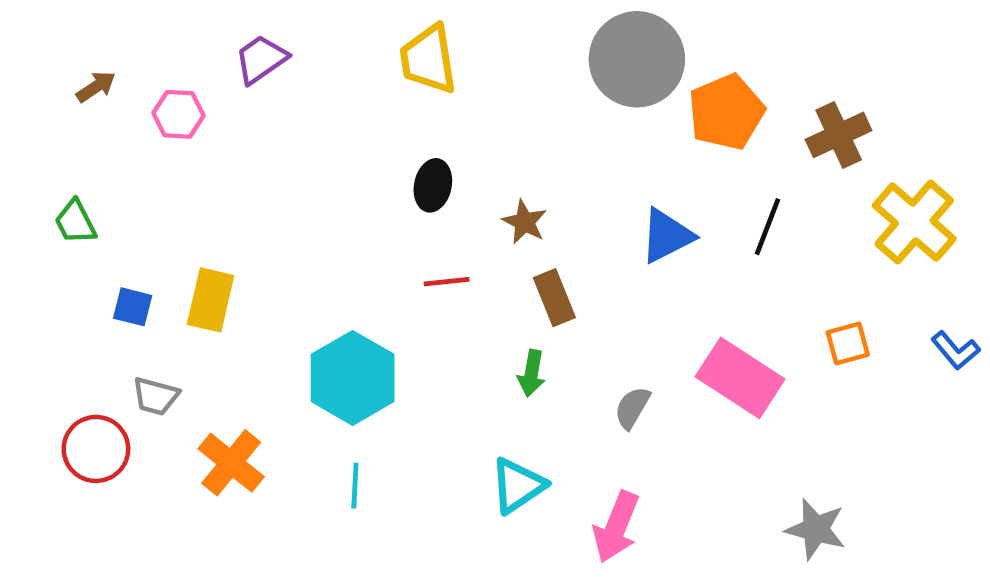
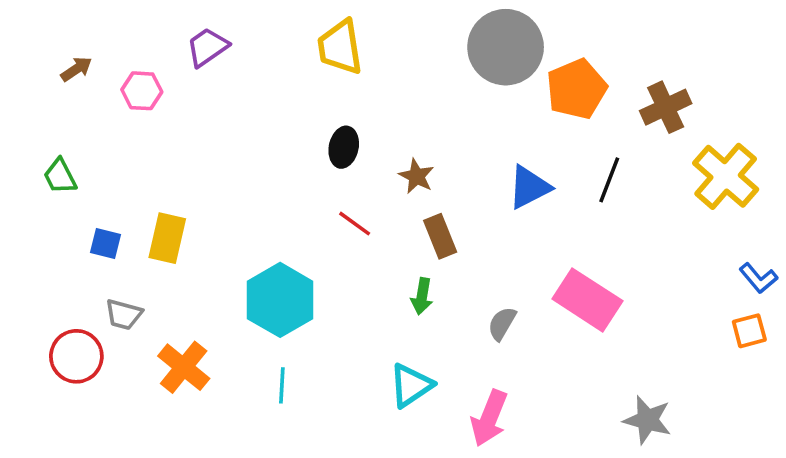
red line: (447, 282) -> (355, 224), turned 42
orange square: (848, 344) -> (749, 331), moved

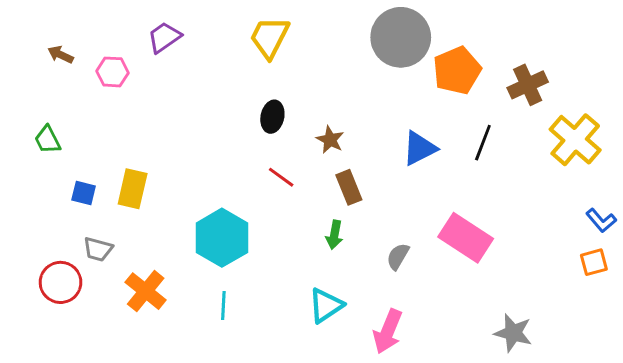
yellow trapezoid: (340, 47) -> (270, 37), turned 36
brown arrow: (76, 69) -> (61, 55), turned -120

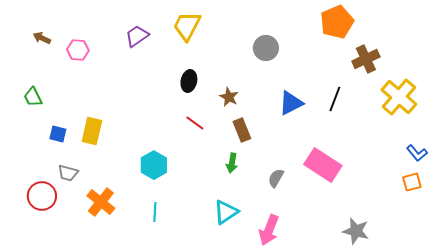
purple trapezoid: (164, 37) -> (137, 36), moved
gray circle: (401, 37) -> (266, 48), moved, size x0.6
orange pentagon: (457, 70) -> (337, 22), moved
cyan hexagon: (222, 238) -> (154, 165), size x0.7

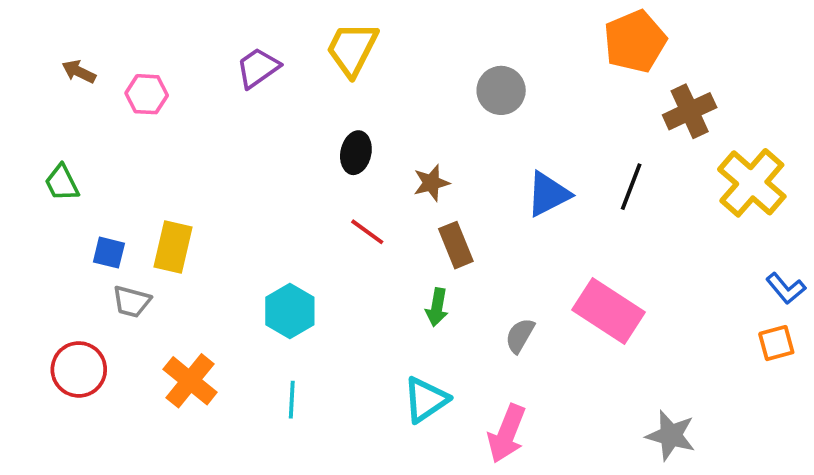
brown star: (229, 97) -> (431, 183), turned 30
gray trapezoid: (68, 173) -> (132, 302), moved

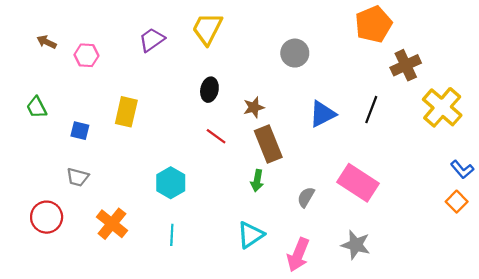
brown rectangle: (456, 245) -> (268, 144), size x1.4
yellow rectangle: (173, 247) -> (126, 112), moved
blue square: (109, 253) -> (80, 131), moved
orange square: (776, 343) -> (457, 202), turned -30
gray star: (671, 435) -> (356, 245), moved

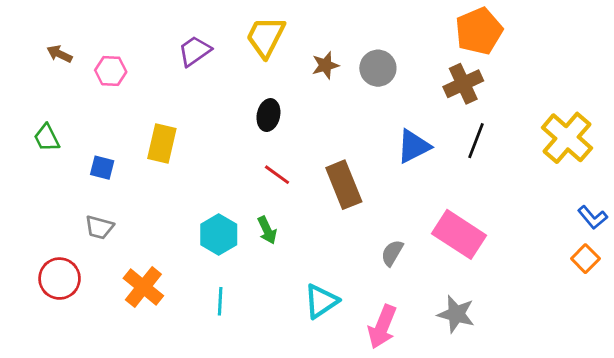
brown cross: (406, 65) -> (463, 84), moved
brown star: (254, 107) -> (325, 65), moved
green arrow: (257, 181) -> (267, 230), moved, turned -35

